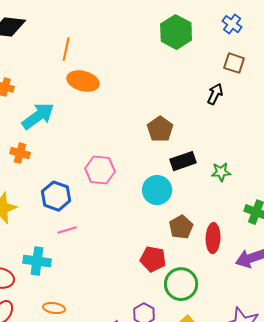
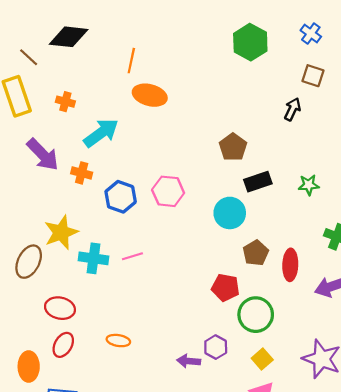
green star: (221, 172) -> (309, 185), moved
blue hexagon: (56, 196) -> (121, 197), moved
cyan cross: (37, 261) -> (94, 258), moved

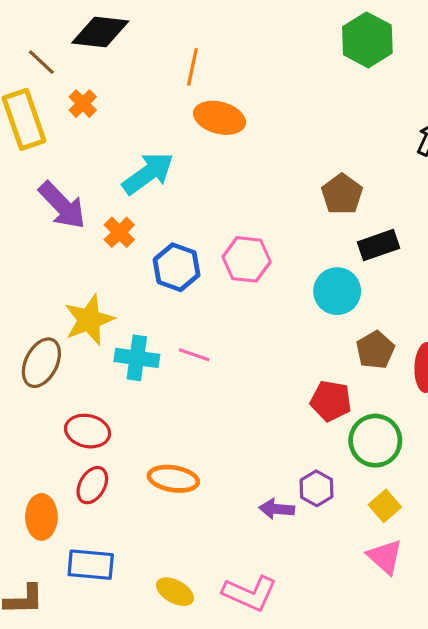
orange cross: (65, 102) -> (83, 104), moved, turned 30
orange cross: (82, 173) -> (119, 232), turned 30
pink line: (132, 256) -> (194, 355), turned 36
orange ellipse: (118, 341) -> (173, 479), size x1.4

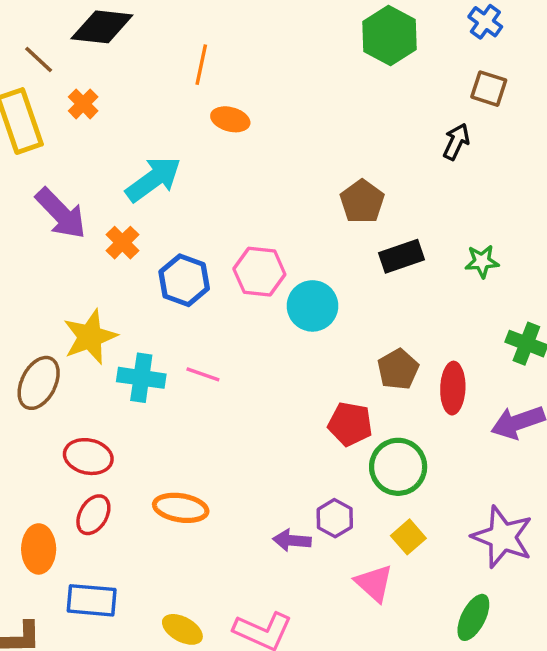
orange ellipse: (220, 118) -> (230, 119), size x0.7
cyan circle: (337, 291) -> (312, 306), moved
pink triangle: (385, 557) -> (374, 583), moved

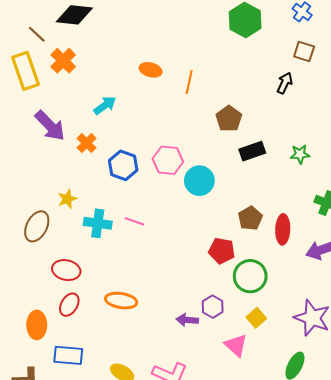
orange line: (201, 65) -> (189, 82), moved
orange cross: (83, 104) -> (63, 61), size x1.4
cyan arrow: (153, 179) -> (105, 105), size x0.7
yellow star: (90, 337) -> (67, 199), size x0.6

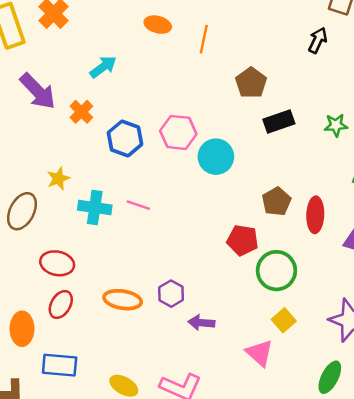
purple hexagon: (213, 307) -> (171, 294), moved

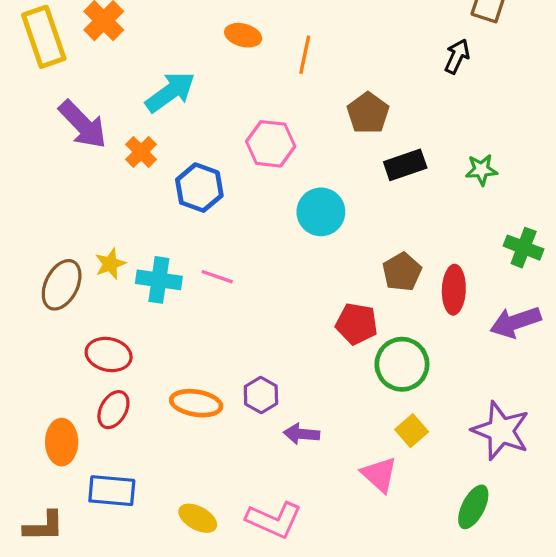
cyan arrow: (103, 67) -> (170, 92), size x1.4
pink hexagon: (178, 132) -> (271, 144), moved
yellow star: (58, 178) -> (110, 264), moved

